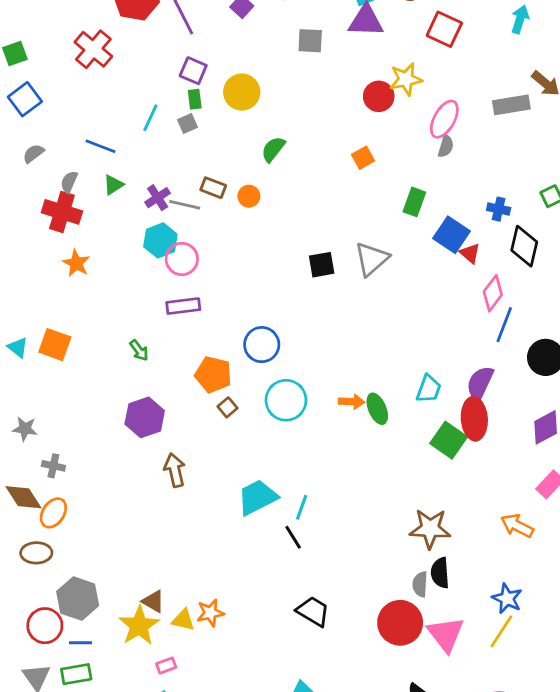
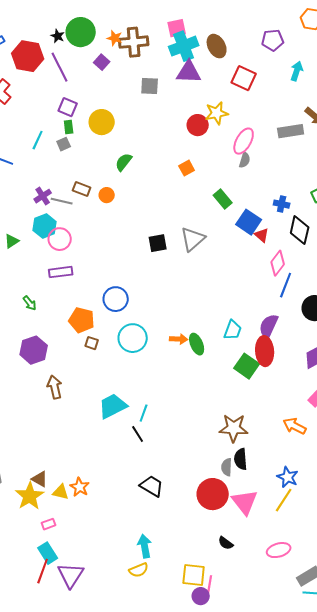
green triangle: (113, 185) -> (12, 241), moved
green rectangle: (414, 202) -> (223, 199), turned -60
brown square: (227, 407) -> (92, 343), turned -32
orange star: (210, 613) -> (80, 487), turned -30

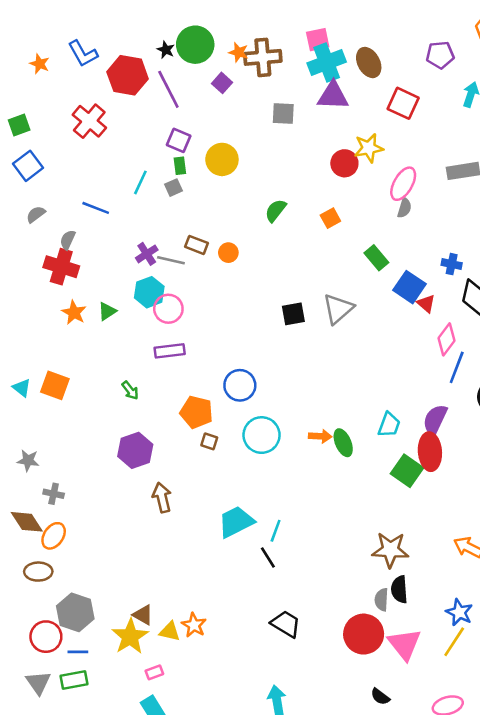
green semicircle: (124, 162) -> (276, 211), moved

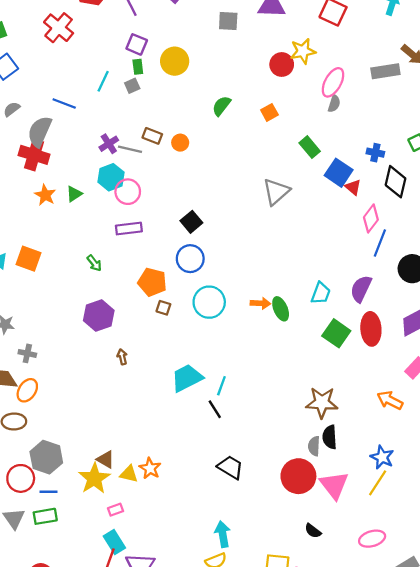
gray semicircle: (68, 240) -> (40, 131), size x1.8
black square: (293, 314) -> (191, 222), moved, turned -30
red ellipse: (430, 452) -> (371, 329), moved
brown arrow: (162, 498) -> (122, 357), size x0.6

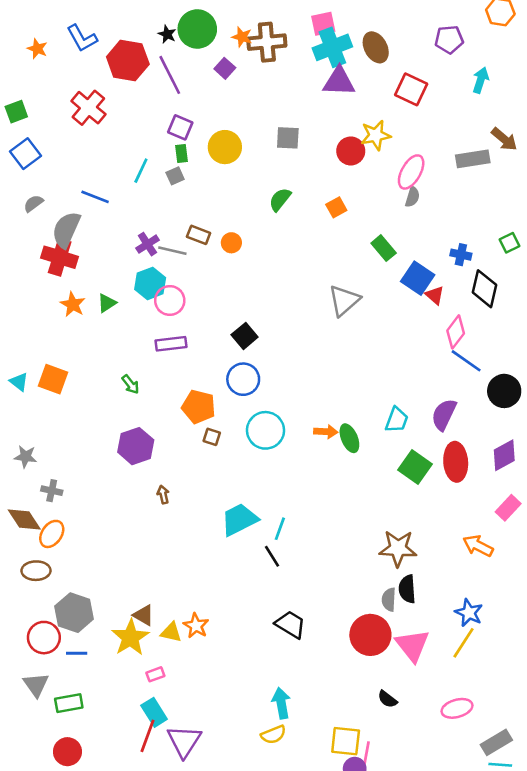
gray square: (228, 21) -> (288, 138), moved
blue line: (380, 243) -> (466, 361), turned -76
green rectangle: (45, 516) -> (69, 703), moved

